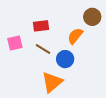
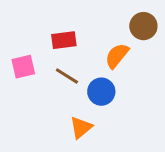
orange triangle: (52, 82) -> (81, 127), size x0.7

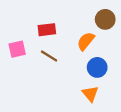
blue circle: (101, 92) -> (97, 67), moved
orange triangle: (81, 127) -> (90, 94), moved, turned -30

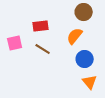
brown circle: (105, 19) -> (84, 12), moved
orange triangle: (90, 94) -> (90, 82), moved

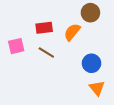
orange semicircle: (75, 36) -> (72, 32), moved

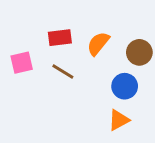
brown circle: (90, 13) -> (139, 52), moved
orange triangle: (97, 88) -> (119, 120), moved, turned 42

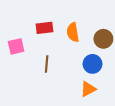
orange semicircle: (98, 44) -> (73, 32), turned -48
brown line: (63, 72) -> (47, 64), moved, turned 63

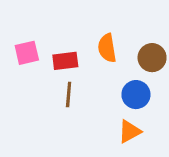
red rectangle: (44, 28) -> (65, 61), moved
pink square: (16, 46) -> (27, 53), moved

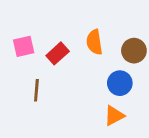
red rectangle: (65, 61) -> (58, 53), turned -35
brown line: (69, 95) -> (36, 90), moved

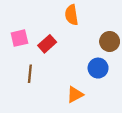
orange semicircle: (94, 42) -> (71, 15), moved
orange triangle: (114, 116) -> (75, 95), moved

